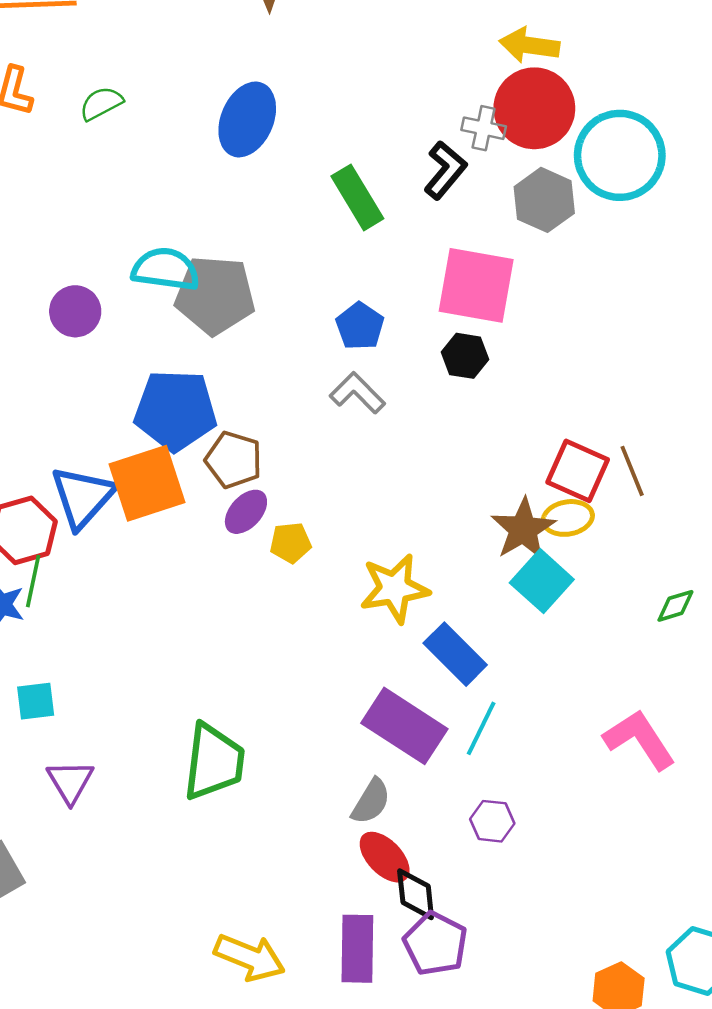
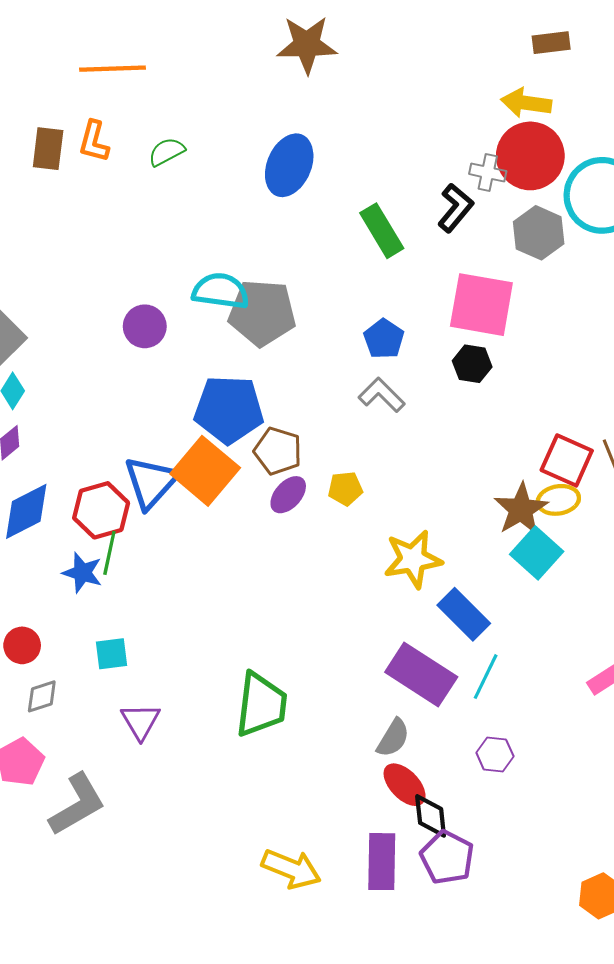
orange square: (147, 483) -> (205, 471), turned -32
yellow pentagon: (291, 543) -> (345, 488), moved

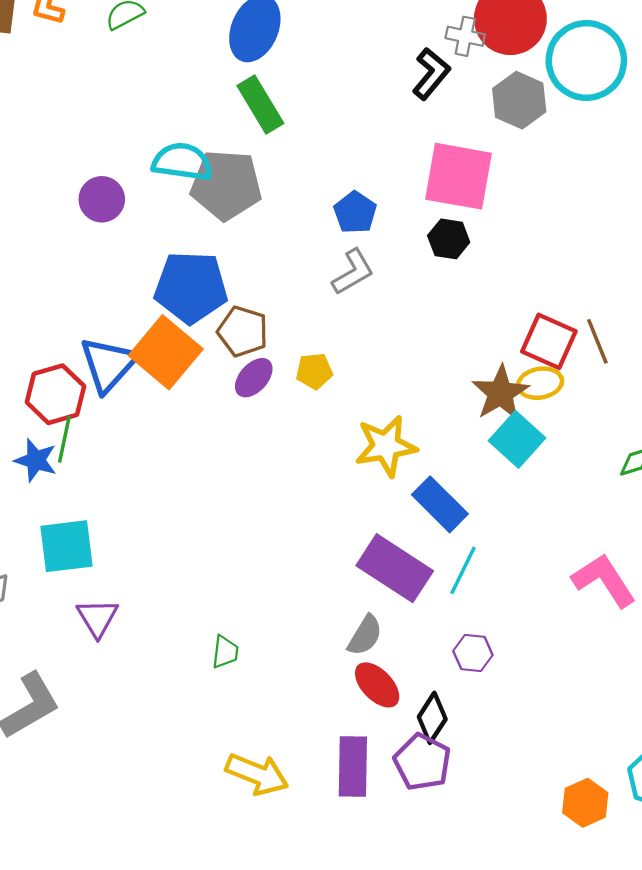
green rectangle: (382, 231) -> (260, 105), moved
gray L-shape: (382, 395) -> (353, 272), turned 105
cyan square: (111, 654) -> (67, 546), size x1.6
green trapezoid: (261, 705) -> (225, 652), moved, size x0.5
black diamond: (431, 816) -> (432, 718), moved, turned 39

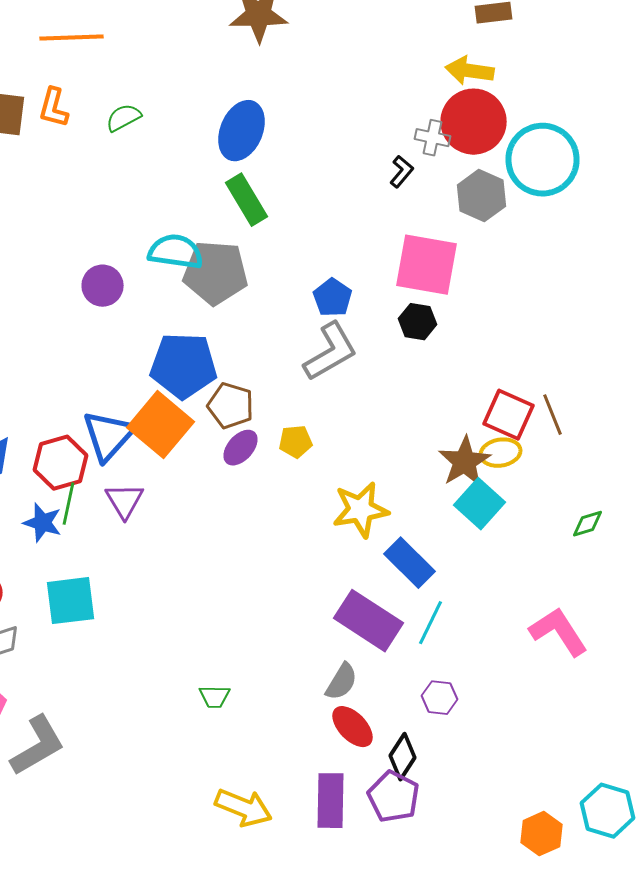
black L-shape: (431, 74) -> (402, 172), size x0.7
gray L-shape: (353, 272) -> (330, 352), size x1.4
purple triangle: (97, 618) -> (124, 501), moved
green trapezoid: (225, 652) -> (214, 697), turned 84

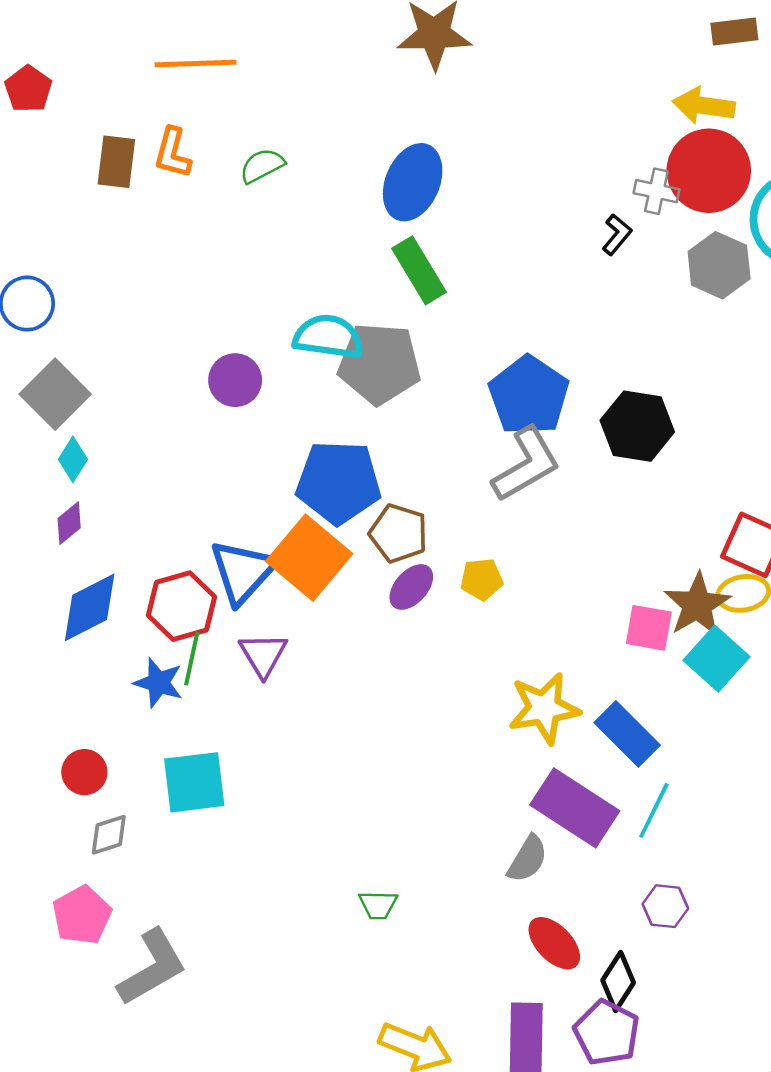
pink square: (426, 265) -> (649, 628), moved, size x0.6
blue pentagon: (332, 298) -> (529, 395), size x1.6
black hexagon: (418, 322) -> (637, 426), size x1.5
yellow star: (360, 510) -> (544, 708), moved
gray semicircle: (342, 682) -> (527, 859), moved

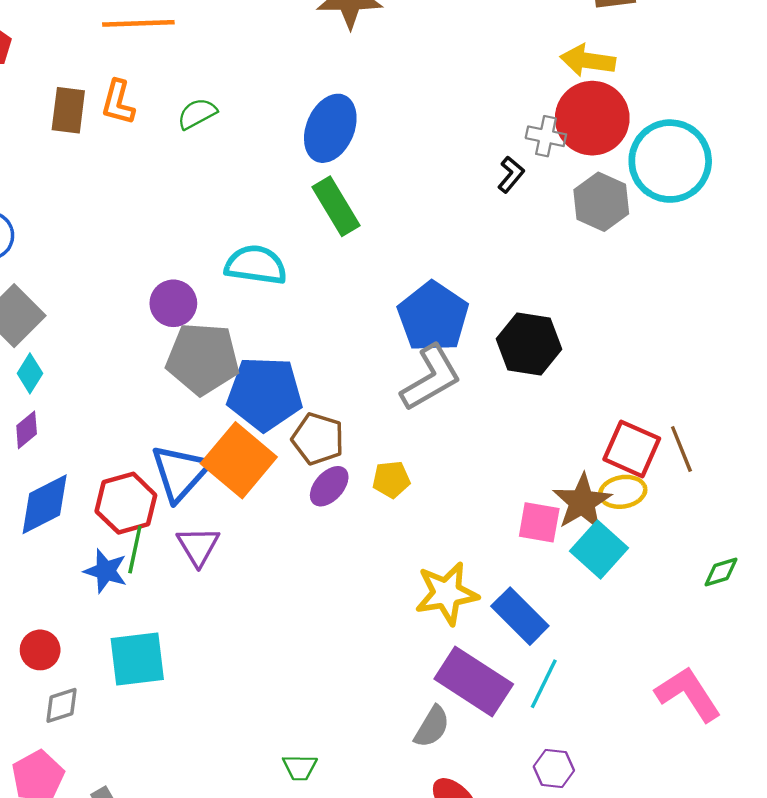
gray pentagon: (379, 364) -> (203, 359), moved

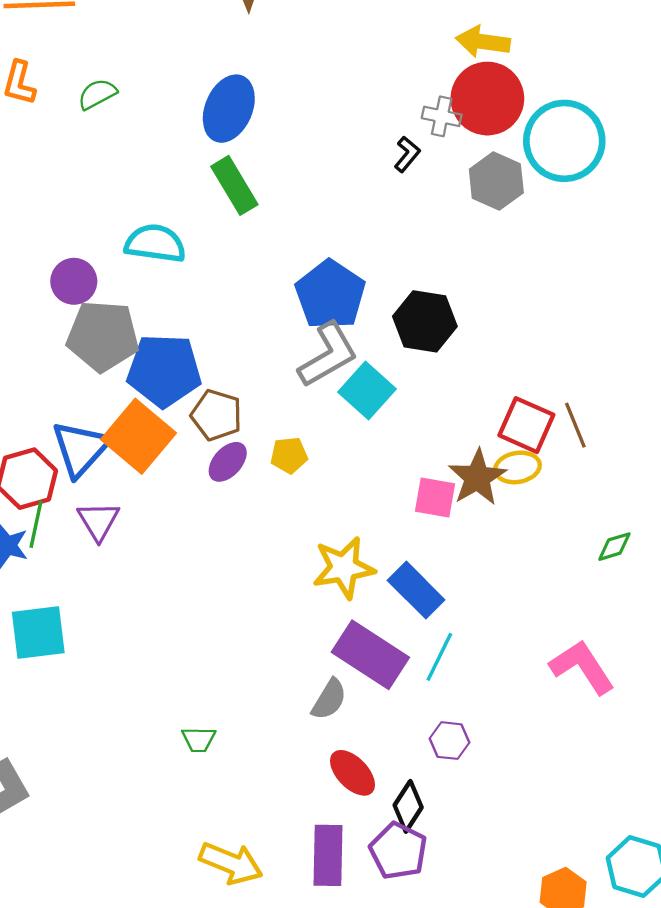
cyan square: (599, 549) -> (367, 391), moved

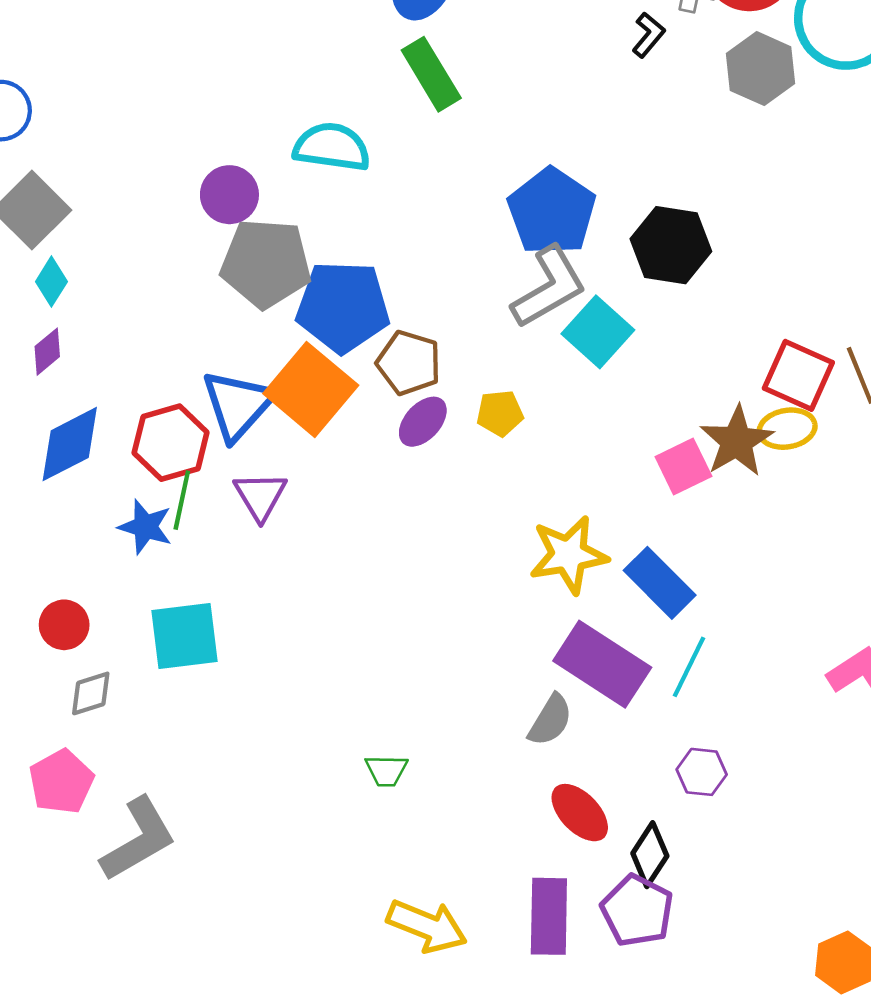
pink square: (435, 498) -> (683, 466), turned -36

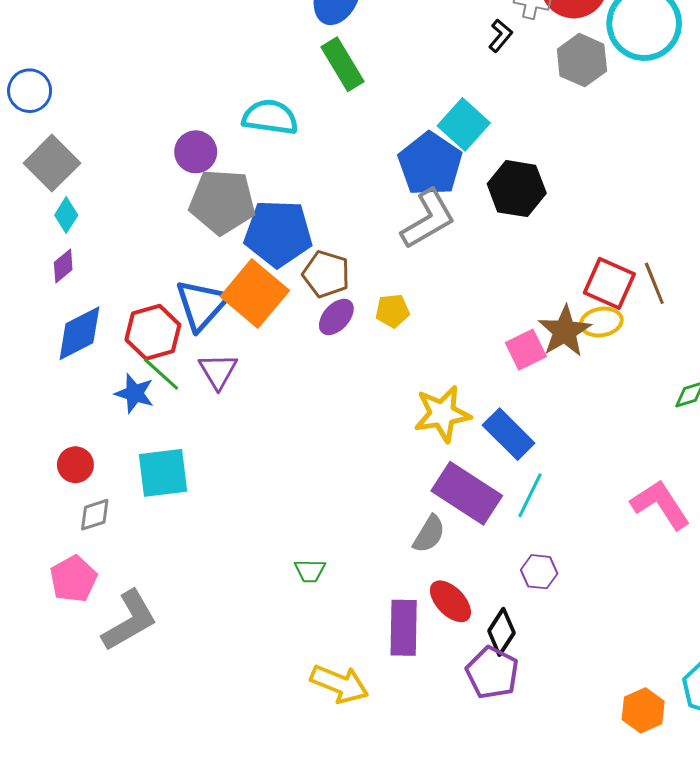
cyan square: (598, 332) -> (464, 124), moved
green line: (182, 500) -> (161, 374), turned -60
purple rectangle: (549, 916) -> (404, 628), moved

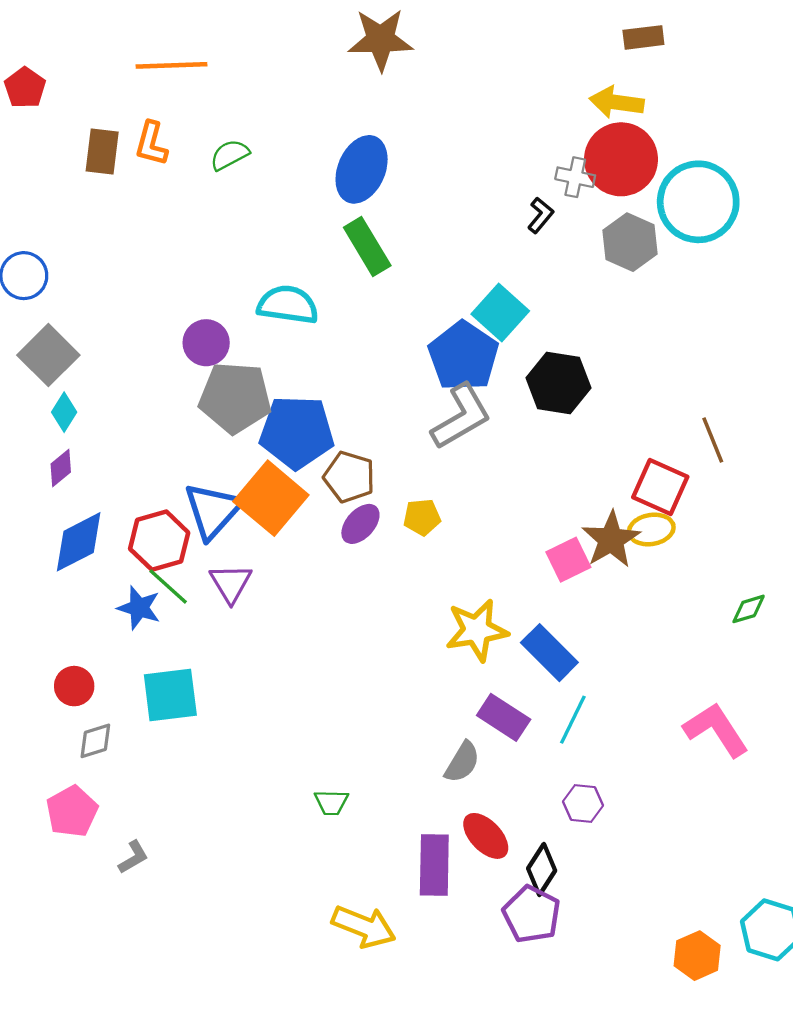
brown line: (654, 283) -> (713, 440), moved
purple rectangle: (467, 493) -> (504, 717), size x0.7
gray L-shape: (129, 621) -> (133, 857), size x0.5

